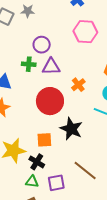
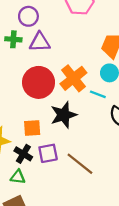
orange cross: (78, 85) -> (73, 78), moved, size x1.6
black star: (71, 129) -> (64, 115), turned 30
purple square: (56, 183) -> (48, 153), moved

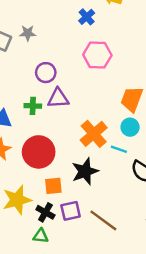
green cross: (13, 39) -> (33, 106), moved
red circle: (39, 82) -> (39, 152), moved

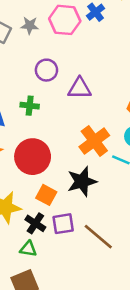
pink hexagon: (97, 55) -> (65, 20), moved
purple triangle: (58, 98) -> (79, 88), moved
orange square: (53, 186) -> (46, 195), turned 30

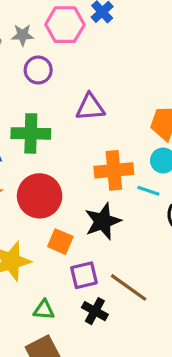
purple circle: (46, 70) -> (38, 70), moved
green cross: (30, 106) -> (31, 133), size x1.6
orange cross: (94, 141) -> (114, 170), turned 36
black cross: (35, 223) -> (95, 311), moved

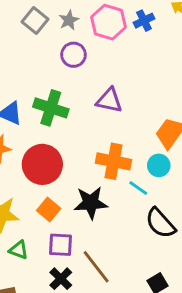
gray star: (22, 35) -> (69, 20), turned 30
green triangle: (44, 310) -> (19, 250), moved

